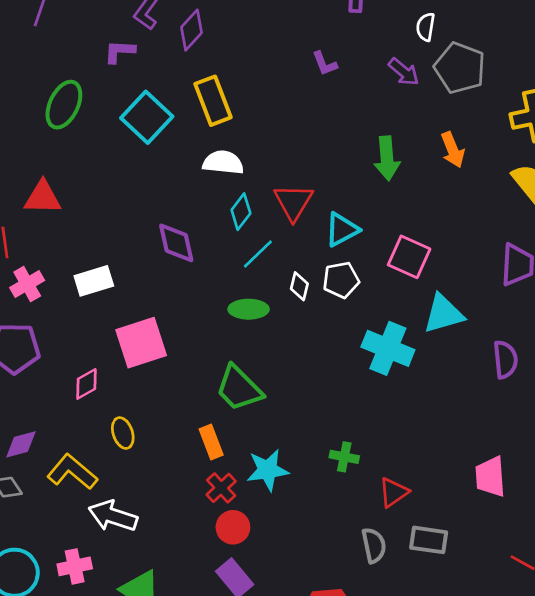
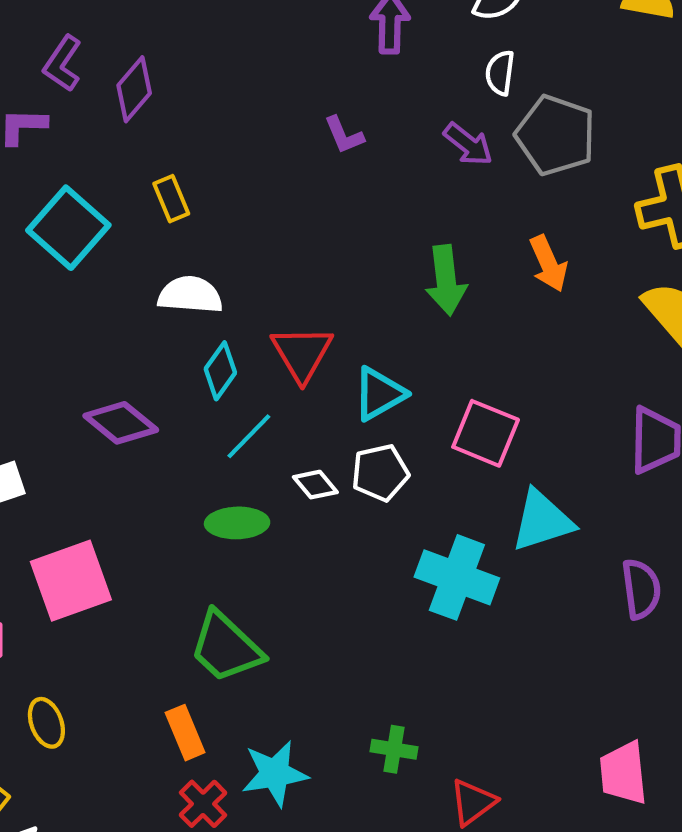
yellow rectangle: (213, 101) -> (171, 199), size x0.6
purple diamond: (176, 243) -> (121, 423), turned -36
white diamond: (299, 286) -> (315, 485), turned -52

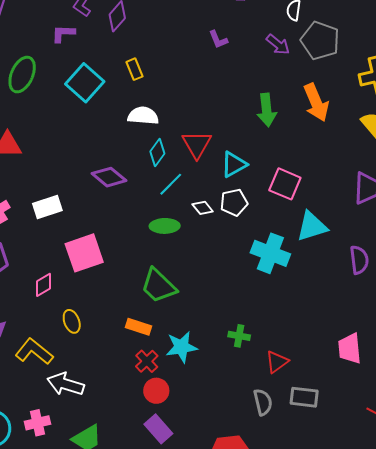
orange arrow: (548, 264) -> (316, 102), size x1.4
orange rectangle: (185, 733) -> (138, 327), turned -50

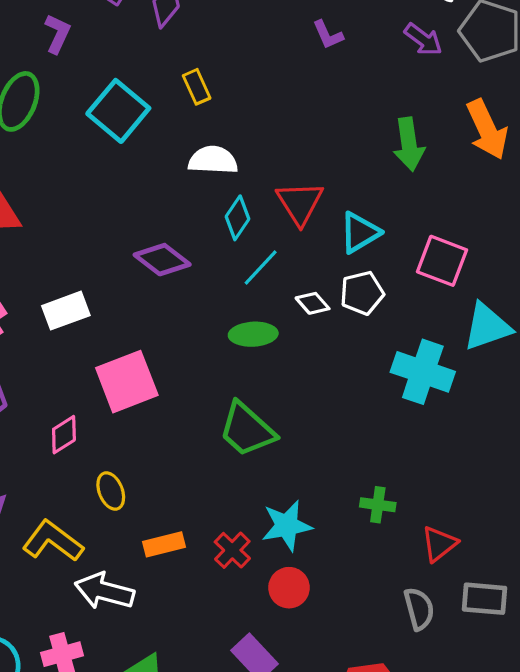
purple L-shape: (63, 34) -> (57, 34), moved, turned 115
orange rectangle: (138, 327) -> (164, 544), moved, turned -30
red circle: (156, 391) -> (289, 588), moved

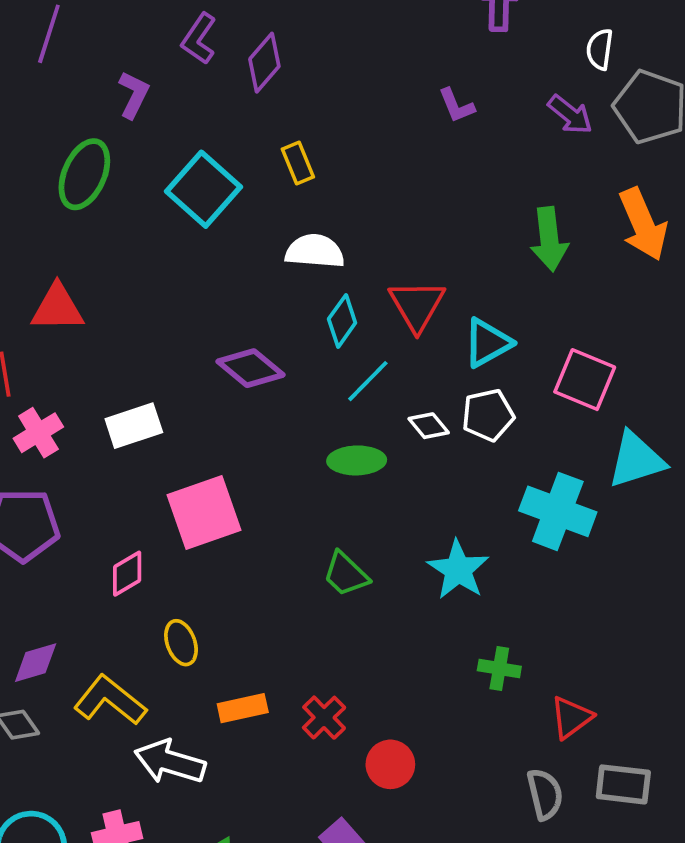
green trapezoid: (247, 430) -> (346, 574), size x0.7
cyan star: (287, 526) -> (458, 570), moved, turned -30

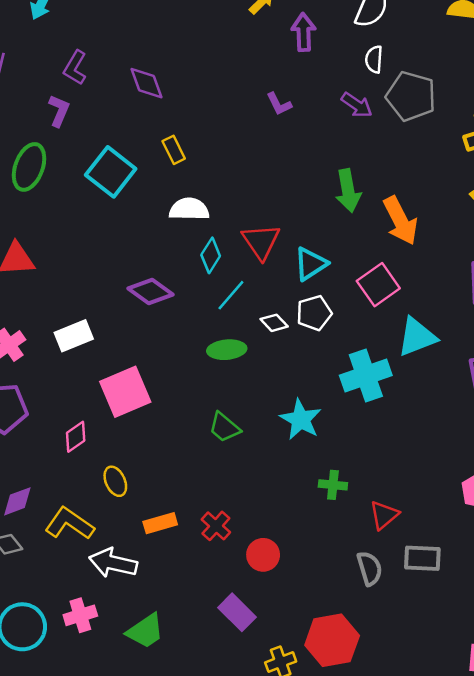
purple L-shape: (199, 39) -> (75, 68), moved
purple diamond: (264, 63) -> (147, 83), turned -57
orange arrow: (643, 224) -> (400, 221), moved
pink square: (585, 380) -> (378, 285), turned 36
cyan cross: (558, 511) -> (366, 375), turned -36

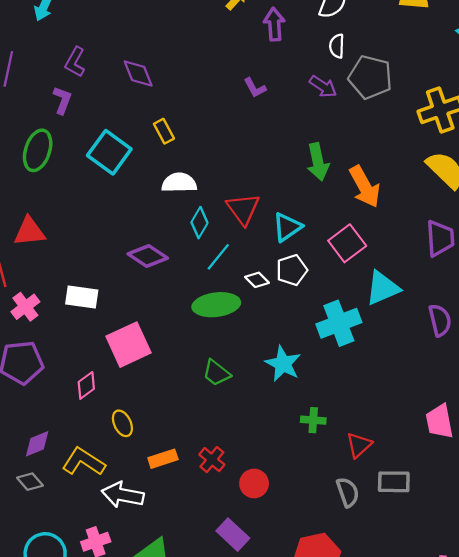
white rectangle: (74, 336) -> (82, 297), turned 32
green ellipse: (227, 350) -> (216, 305), size x1.4

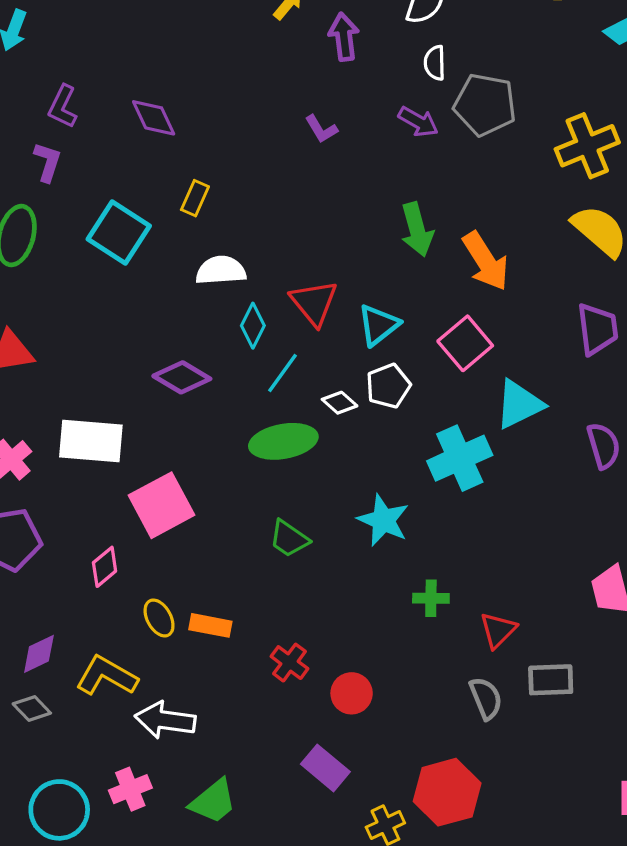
yellow rectangle: (164, 131) -> (195, 198), turned 55
white rectangle: (82, 297) -> (91, 441), size x1.4
orange rectangle: (163, 459) -> (210, 625), moved, turned 32

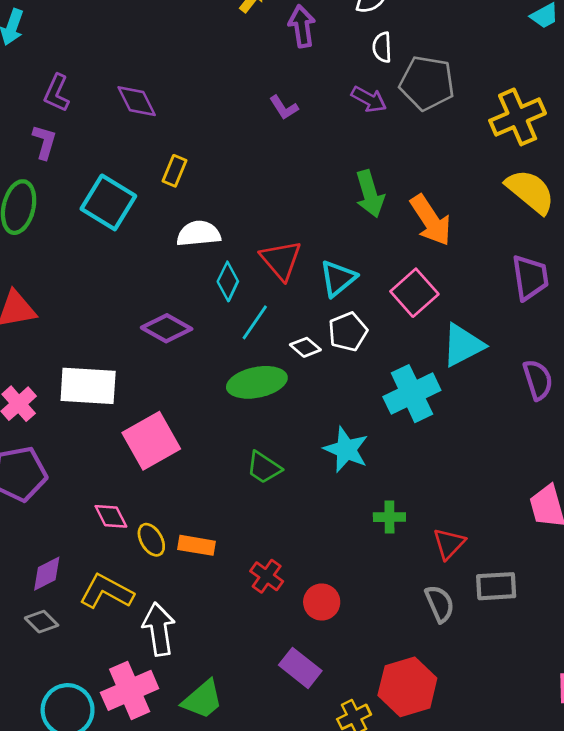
pink diamond: (105, 567) -> (111, 516), moved, turned -76
white arrow: (165, 720) -> (159, 629), turned 75
pink cross: (130, 789) -> (130, 690), size x1.5

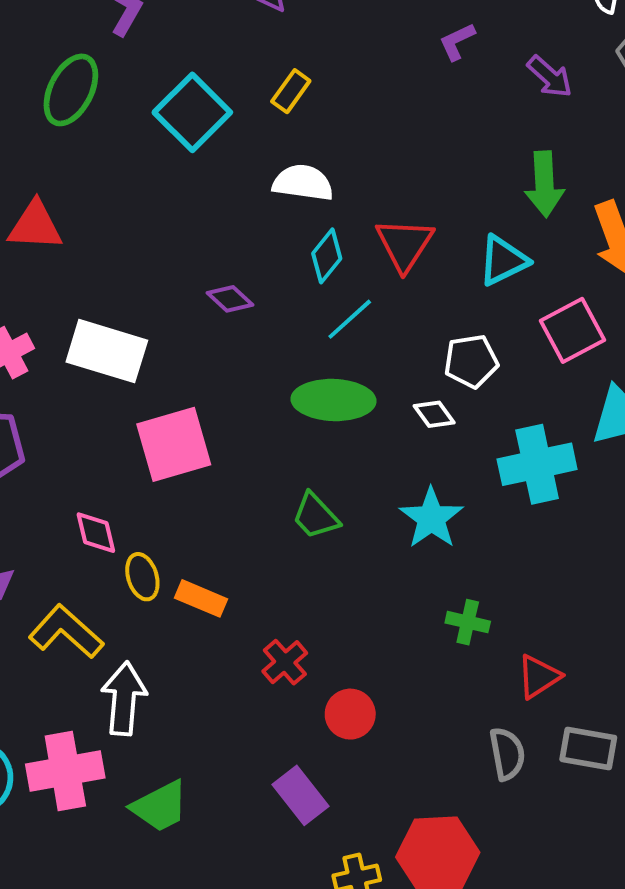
purple arrow: (369, 99) -> (550, 77), moved
purple L-shape: (284, 108) -> (457, 41), turned 84
cyan triangle: (338, 278) -> (503, 260), moved
purple diamond: (167, 328) -> (230, 299), size x0.7
white diamond: (305, 347) -> (434, 414), moved

